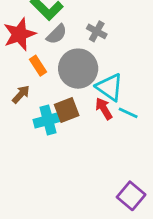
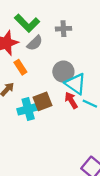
gray cross: (97, 31) -> (63, 29), moved, turned -32
gray circle: (78, 69) -> (63, 72), moved, size x0.7

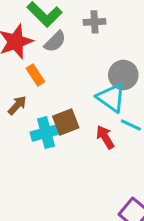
gray circle: (63, 72) -> (123, 75), moved
red arrow: (71, 100) -> (105, 137), moved

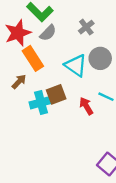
gray cross: (95, 22) -> (86, 27), moved, turned -35
orange rectangle: (35, 75) -> (33, 58), size x1.5
cyan triangle: (111, 98) -> (76, 65), moved

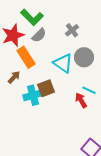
red arrow: (86, 106) -> (81, 100), moved

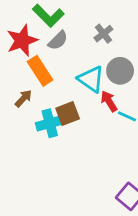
red arrow: (81, 100) -> (109, 101), moved

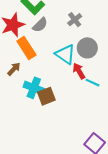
brown square: (68, 114) -> (46, 96), moved
cyan cross: (50, 123) -> (34, 88), turned 36

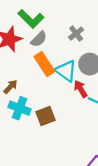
orange rectangle: (26, 48) -> (44, 64), moved
cyan cross: (34, 88) -> (20, 108), moved

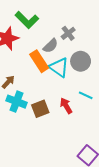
gray semicircle: (39, 39) -> (51, 46), moved
red arrow: (81, 89) -> (66, 106), moved

